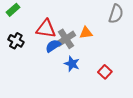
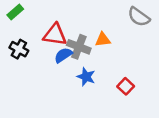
gray semicircle: (116, 14) -> (139, 17), turned 108
gray cross: (66, 39) -> (79, 47), turned -36

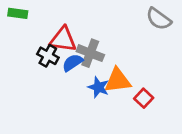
green rectangle: (15, 12) -> (18, 13), turned 49
orange triangle: (103, 40) -> (118, 80), moved, size x1.5
black cross: (19, 49) -> (48, 56), moved

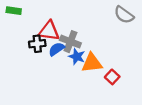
black cross: (48, 56) -> (37, 44), turned -35
blue star: (98, 87) -> (77, 57), moved

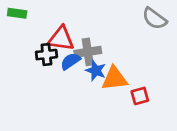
gray cross: (70, 42) -> (88, 52), turned -30
red square: (112, 77) -> (140, 96), turned 32

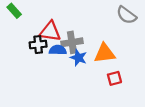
green rectangle: (17, 13) -> (14, 11), turned 40
blue semicircle: (70, 61) -> (58, 50), turned 35
orange triangle: (114, 79) -> (105, 53), moved

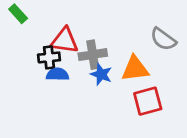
gray semicircle: (126, 15) -> (163, 39), moved
blue semicircle: (58, 50) -> (57, 74), moved
red square: (114, 78) -> (148, 101), size x1.5

